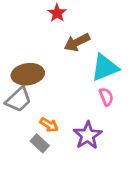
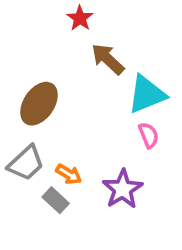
brown arrow: (77, 42) -> (108, 59), turned 70
brown ellipse: (28, 74) -> (39, 104), turned -48
gray trapezoid: (18, 99) -> (26, 163), moved

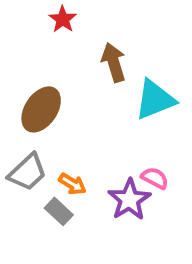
red star: (80, 18) -> (63, 19), moved
brown arrow: (108, 59) -> (114, 62), turned 30
pink semicircle: (149, 135) -> (155, 178), moved, turned -40

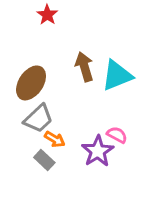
brown arrow: (114, 62) -> (84, 67), moved
gray trapezoid: (27, 172) -> (38, 119), moved

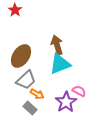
red star: (47, 15) -> (15, 10), moved
cyan triangle: (117, 76) -> (60, 64), moved

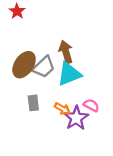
gray trapezoid: (26, 80) -> (44, 67), moved
orange arrow: (37, 94) -> (62, 109), moved
gray rectangle: (30, 108) -> (33, 103), moved, turned 40

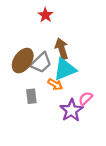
red star: (17, 11) -> (45, 15), moved
pink semicircle: (91, 105) -> (85, 98), turned -72
orange arrow: (62, 109) -> (55, 84), moved

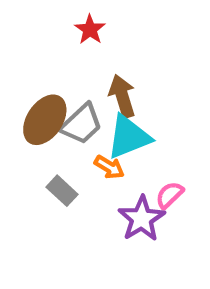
gray rectangle: (31, 96) -> (62, 191), turned -40

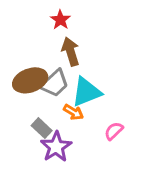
brown arrow: (122, 96) -> (70, 52), moved
brown ellipse: (45, 120) -> (30, 80), turned 36
purple star: (142, 219) -> (56, 147), moved

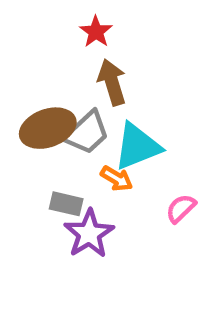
gray rectangle: (42, 128) -> (66, 204), turned -30

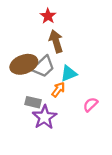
cyan triangle: (137, 146) -> (69, 73), size x0.7
orange arrow: (117, 179) -> (58, 90), turned -84

